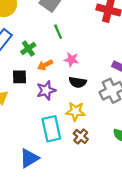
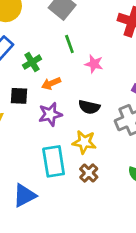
pink star: (71, 59) -> (94, 64), moved

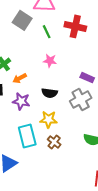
green line: (69, 44) -> (47, 32), moved
purple star: (50, 114) -> (21, 101), turned 30

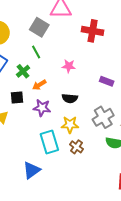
green line: (47, 32) -> (36, 52), moved
gray cross: (81, 100) -> (103, 117), moved

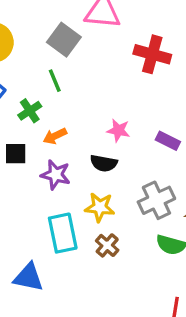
pink star: (69, 66) -> (118, 130), moved
blue triangle: (32, 170) -> (28, 277), turned 42

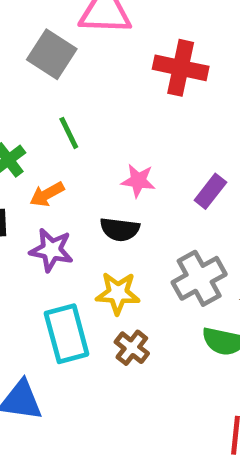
green line: (55, 81) -> (69, 133), moved
purple rectangle: (168, 141) -> (210, 191), turned -75

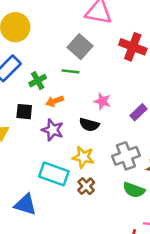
gray square: (52, 54) -> (80, 47), moved
green line: (69, 133) -> (71, 71), turned -66
cyan rectangle: (67, 334) -> (54, 174), turned -64

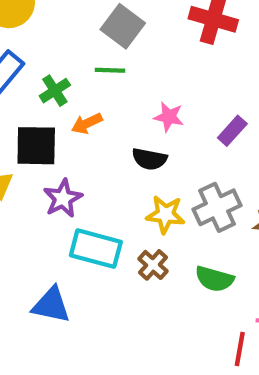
black square: (24, 112) -> (36, 146), size x1.5
purple star: (53, 130) -> (63, 198), moved, turned 30
yellow star: (83, 157) -> (165, 214), moved
green semicircle: (134, 190) -> (214, 279), moved

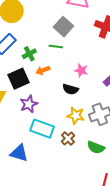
black square: (36, 146) -> (18, 79), turned -30

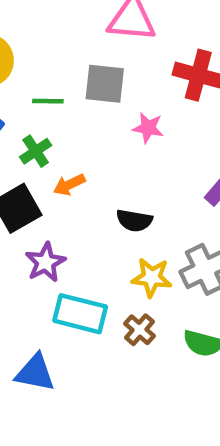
gray square: (63, 27) -> (105, 84), turned -30
green line: (56, 47) -> (48, 101), moved
pink star: (81, 70) -> (148, 128), moved

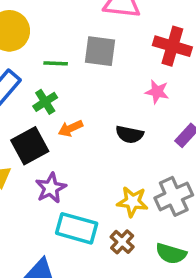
pink star: (148, 128) -> (157, 92), moved
black semicircle: (134, 220) -> (130, 134), moved

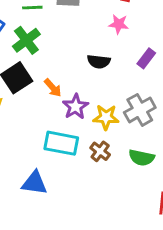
green cross: (45, 102) -> (26, 40), size x1.4
orange arrow: (71, 128) -> (53, 88), moved, turned -102
purple star: (51, 188) -> (75, 107), moved

